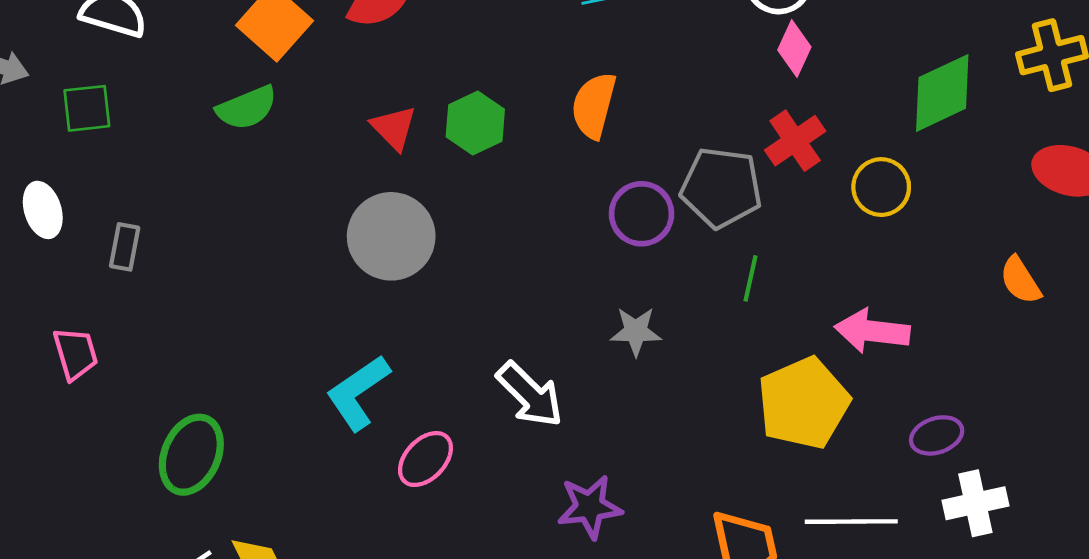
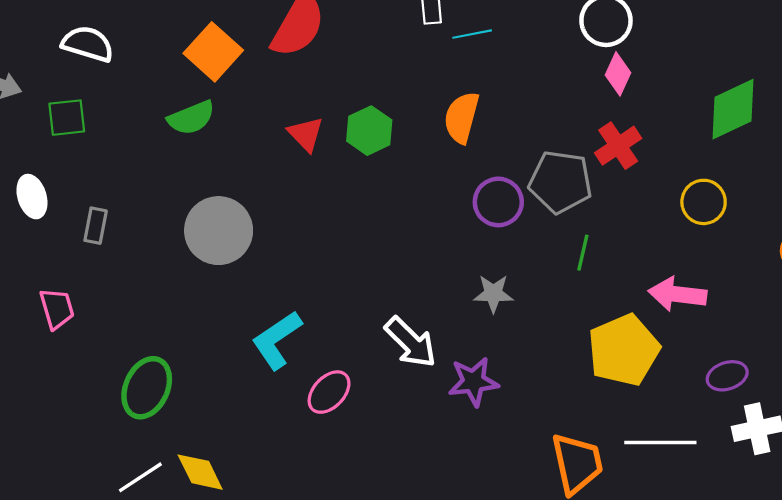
yellow circle: (881, 187) -> (704, 202), moved
gray circle: (391, 236) -> (219, 231), moved
purple star: (590, 507) -> (473, 382), moved

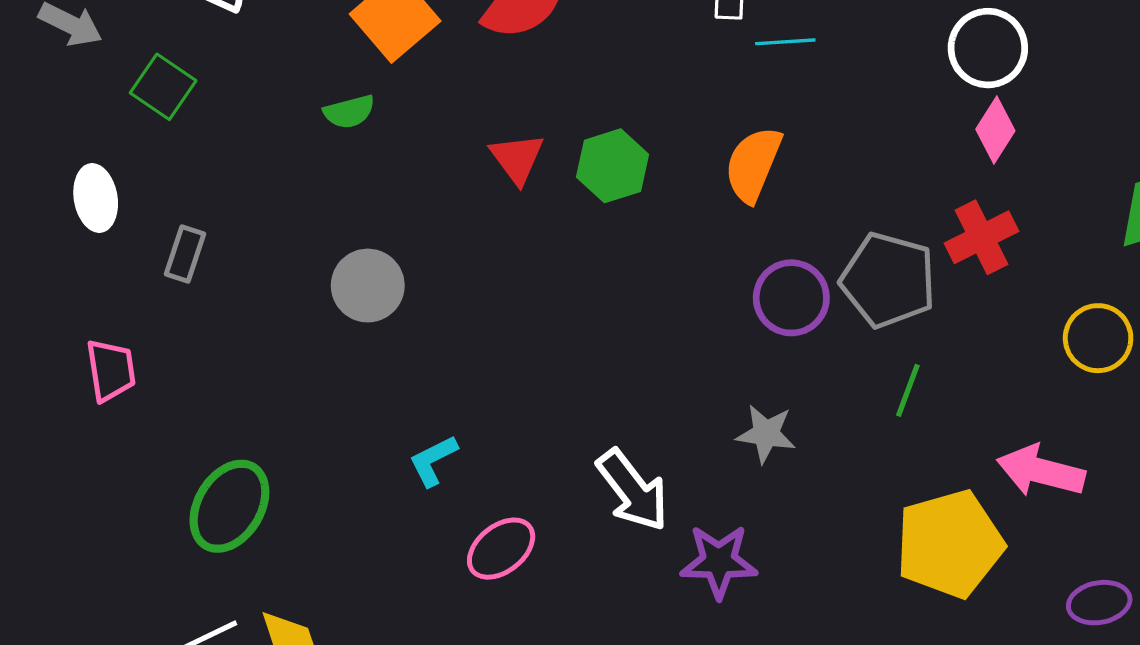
green square: (67, 118) -> (163, 87), turned 33
green semicircle: (191, 118) -> (349, 112), size x0.7
gray circle: (219, 231) -> (368, 286), size x0.7
cyan L-shape: (277, 340) -> (433, 461), size x0.6

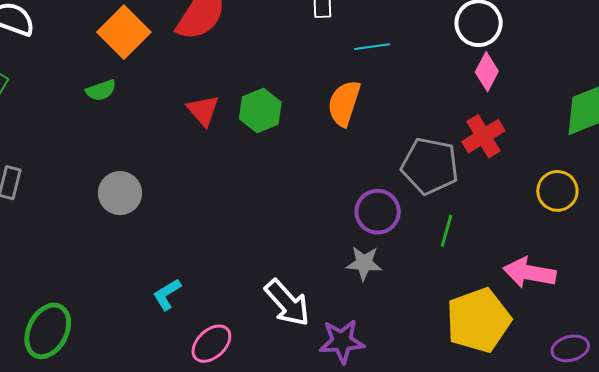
cyan line: (785, 42) -> (372, 47), moved
purple circle: (791, 298) -> (378, 212), moved

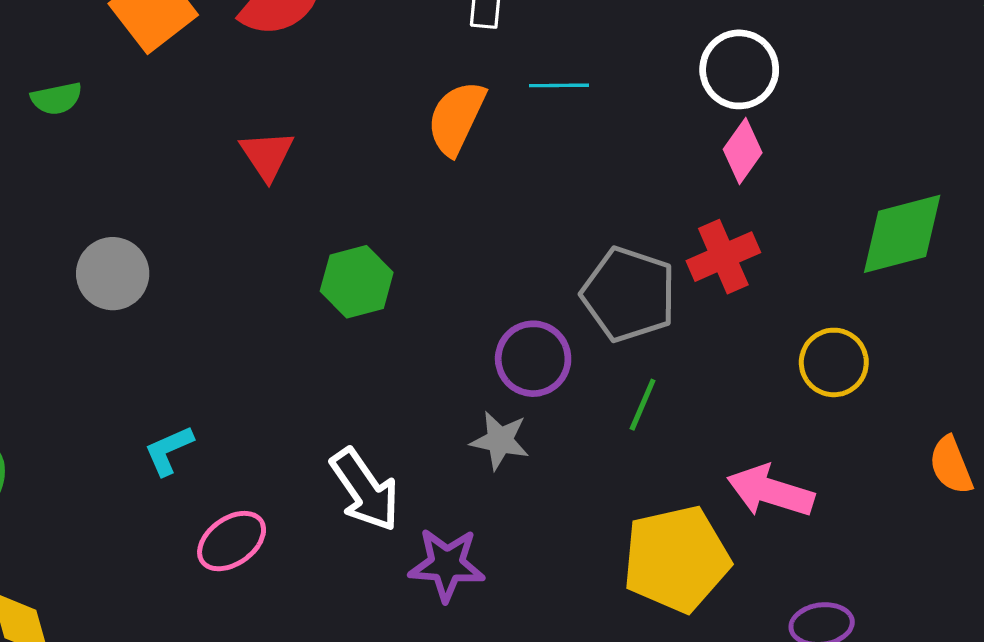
green semicircle: (101, 90) -> (57, 99), moved
orange semicircle: (344, 103) -> (456, 118), moved
green hexagon: (260, 111) -> (357, 282), moved

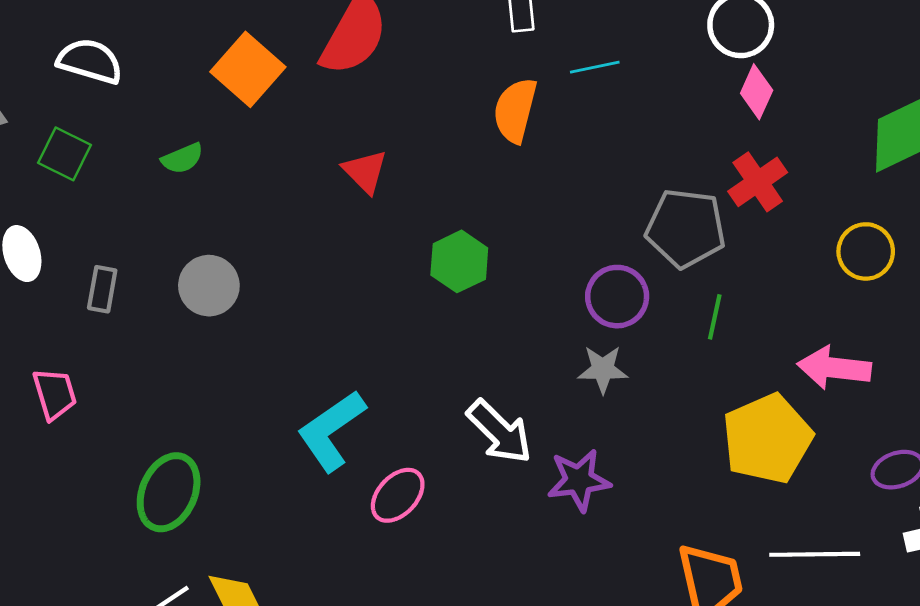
gray circle: (113, 274) -> (209, 286), moved
cyan L-shape: (169, 450) -> (331, 431), size x1.8

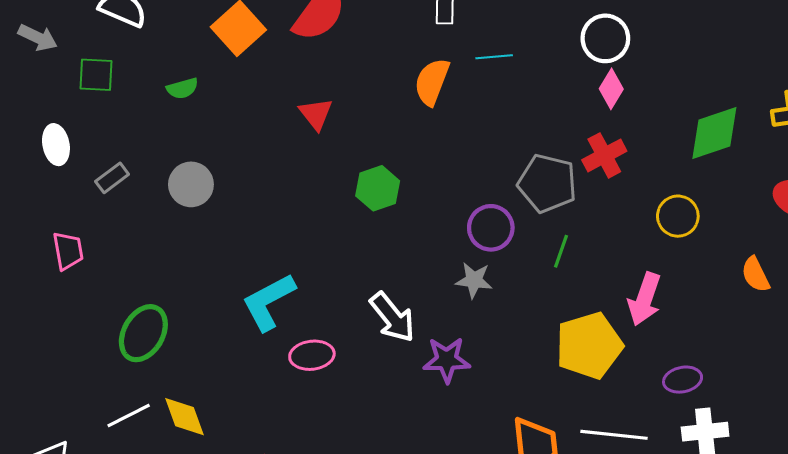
green square: (65, 154) -> (96, 75), turned -30
gray rectangle: (102, 289) -> (112, 178), turned 36
pink arrow: (834, 368) -> (645, 299), turned -84
pink ellipse: (398, 495) -> (312, 355), turned 33

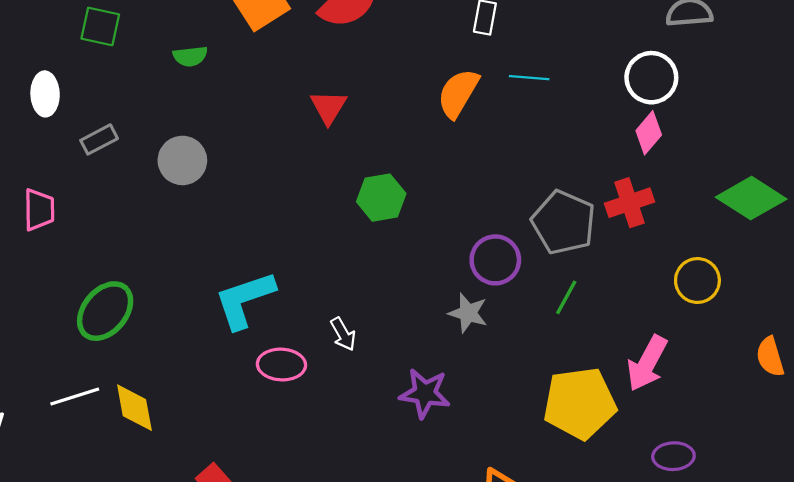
green diamond: (714, 133) -> (751, 198), turned 42
white arrow: (392, 317) -> (343, 334), moved, size x0.6

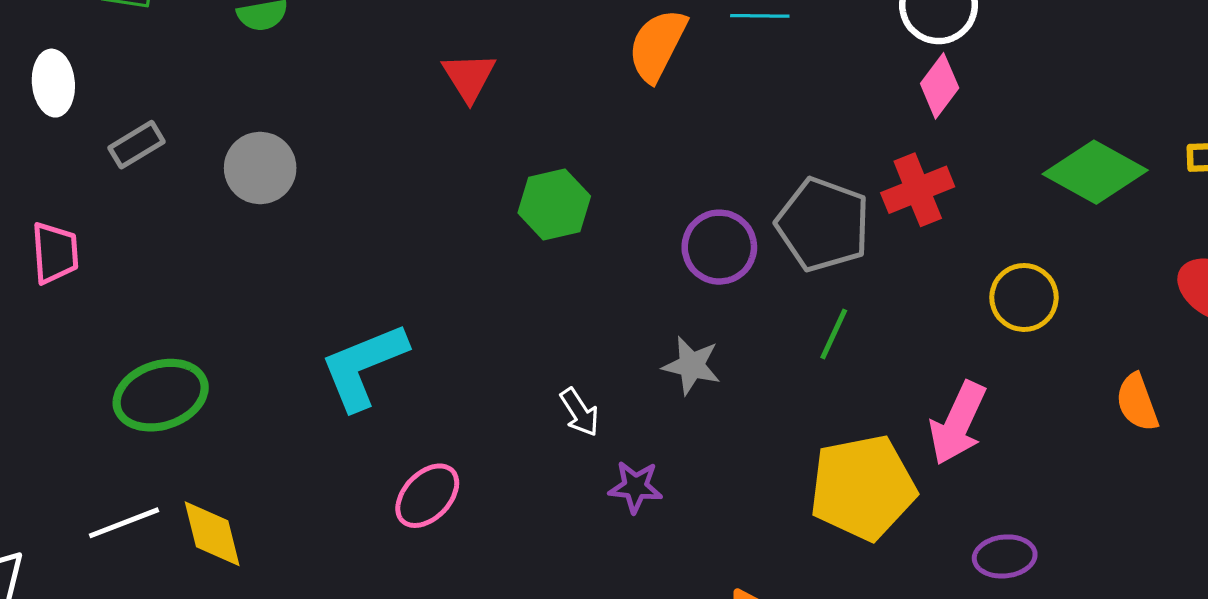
purple circle: (495, 260) -> (719, 247), moved
green ellipse: (105, 311) -> (161, 395), turned 36
white arrow: (343, 334) -> (580, 412), moved
pink ellipse: (281, 365) -> (427, 496), moved, turned -45
purple star: (425, 393) -> (635, 487), size x0.7

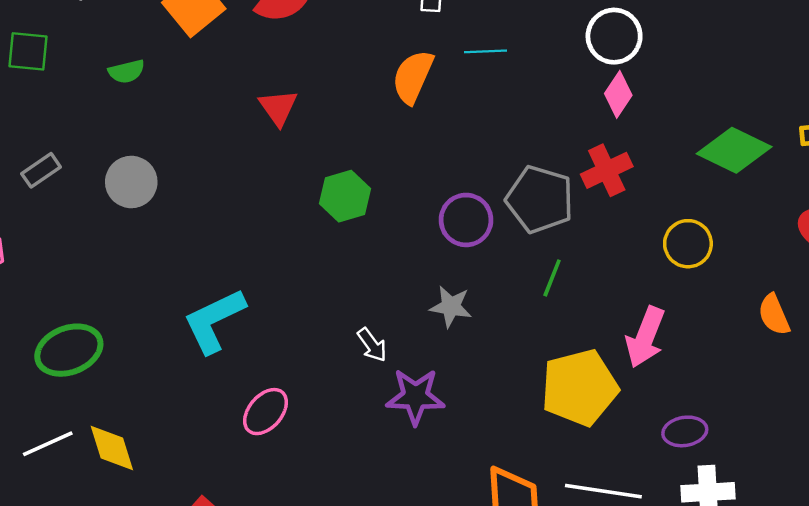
purple star: (635, 487) -> (415, 396), size x1.5

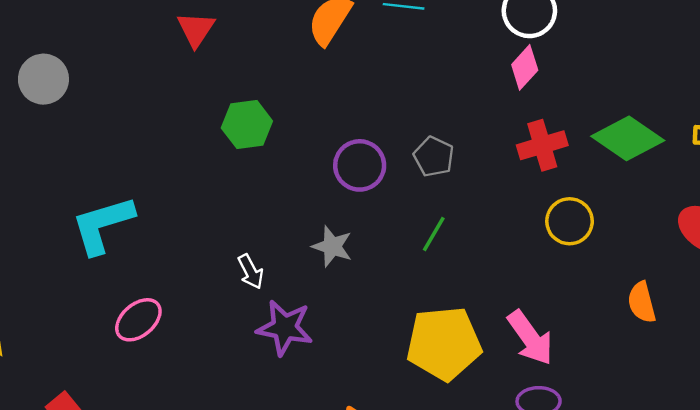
red cross: (607, 170) -> (542, 145), moved
gray pentagon: (540, 199) -> (434, 157), size x0.6
pink arrow: (645, 337) -> (530, 338), moved, turned -66

